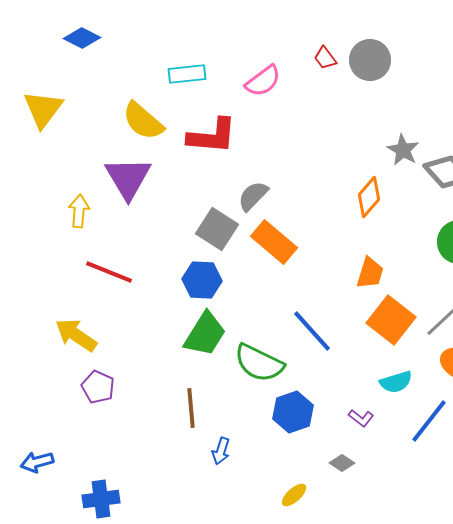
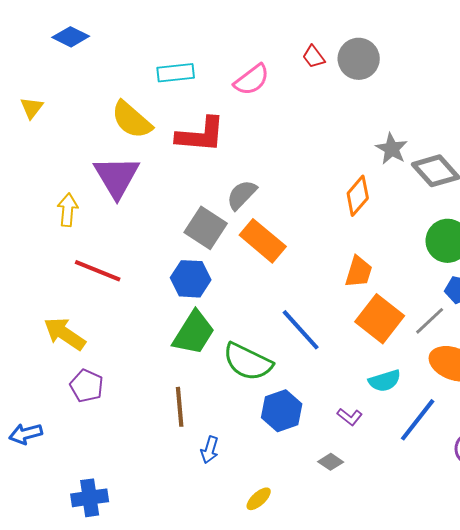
yellow triangle: (43, 109) -> (32, 108), size x0.6
blue arrow: (37, 462) -> (26, 434), moved
yellow ellipse: (294, 495) -> (259, 499), moved

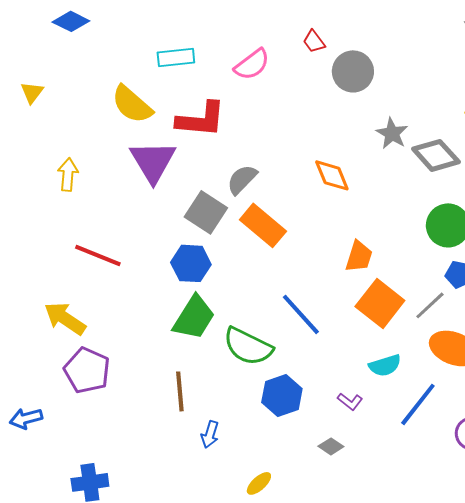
gray circle: (359, 59) -> (353, 71), moved
purple triangle: (117, 177) -> (153, 161), moved
orange diamond: (358, 196) -> (332, 175), moved, turned -63
yellow arrow: (68, 210) -> (68, 174), moved
purple pentagon: (87, 386) -> (87, 370), size x1.4

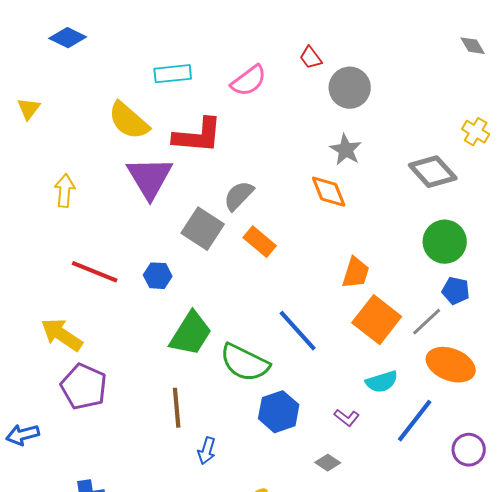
gray star: (392, 133) -> (346, 150), moved
orange rectangle: (263, 225) -> (260, 242), size x0.7
blue hexagon: (191, 263) -> (158, 276), moved, size x0.7

